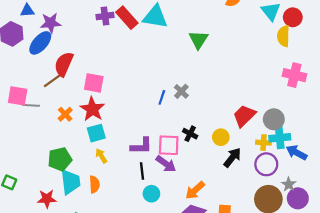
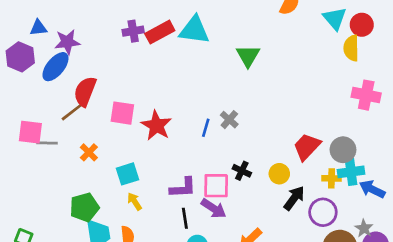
red rectangle: (127, 18) -> (160, 32), turned -75
red star: (92, 109) -> (156, 126), moved
purple circle: (266, 164) -> (323, 212), moved

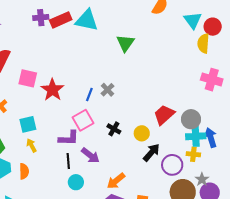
yellow cross: (331, 178) -> (193, 154), moved
pink square: (216, 186) -> (83, 120), moved, turned -35
blue arrow: (372, 189) -> (211, 138), moved, turned 42

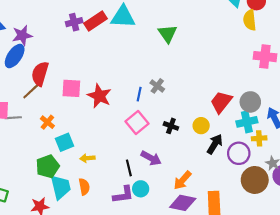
cyan square: (28, 124) -> (64, 142), moved
cyan cross: (196, 136) -> (247, 122), moved
purple L-shape: (69, 138) -> (123, 195), moved
yellow arrow: (32, 145) -> (87, 158), turned -56

